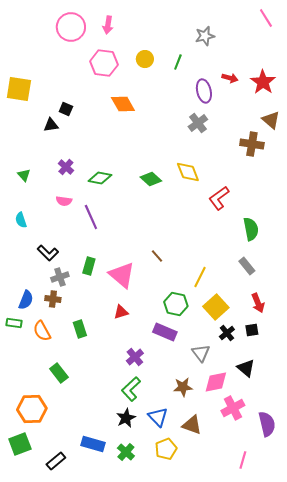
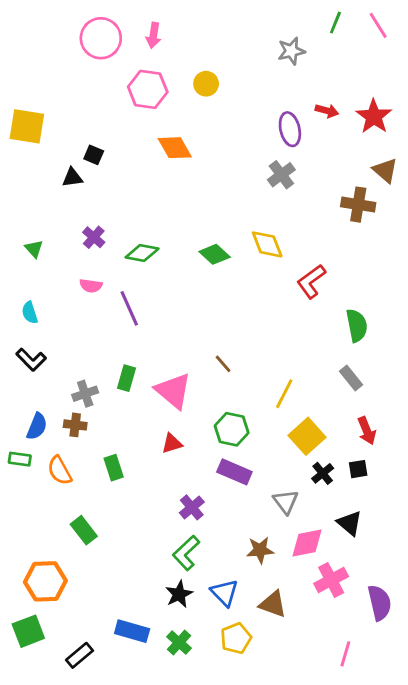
green line: (178, 62) -> (335, 23), moved
black L-shape: (48, 253) -> (31, 360), moved
green hexagon: (176, 304) -> (232, 429), moved

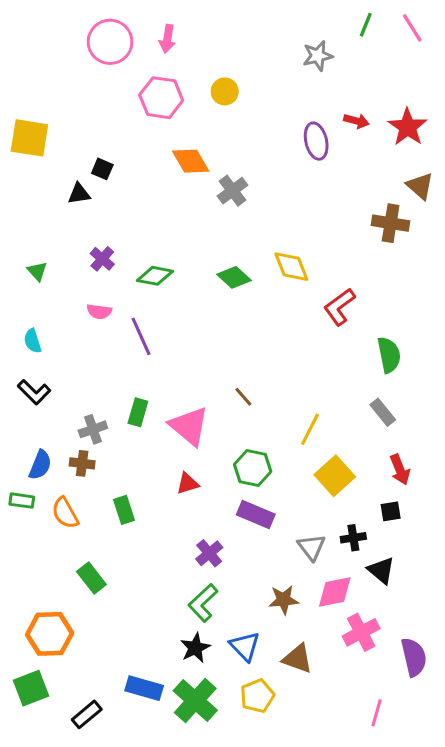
gray cross: (281, 175) -> (232, 191), moved
black cross: (323, 473) -> (353, 538), moved, turned 30
green cross: (179, 643) -> (195, 701), size x1.6

